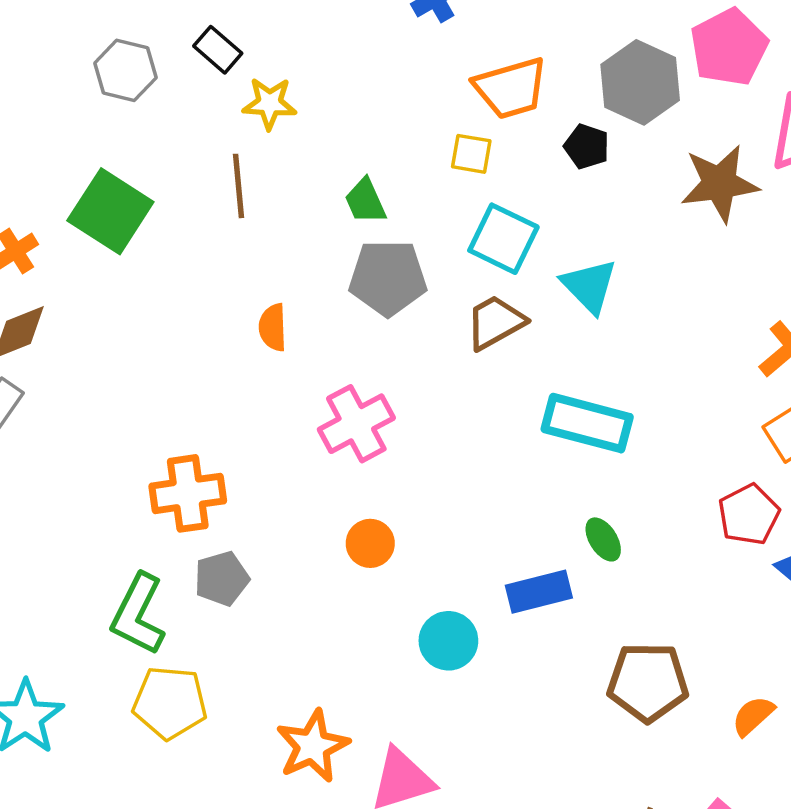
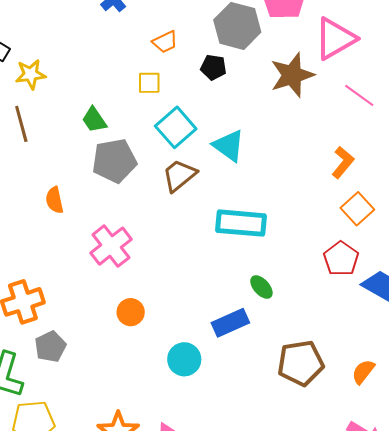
orange trapezoid: (511, 88) -> (165, 42), size x0.6
cyan square: (503, 239) -> (176, 127), turned 33

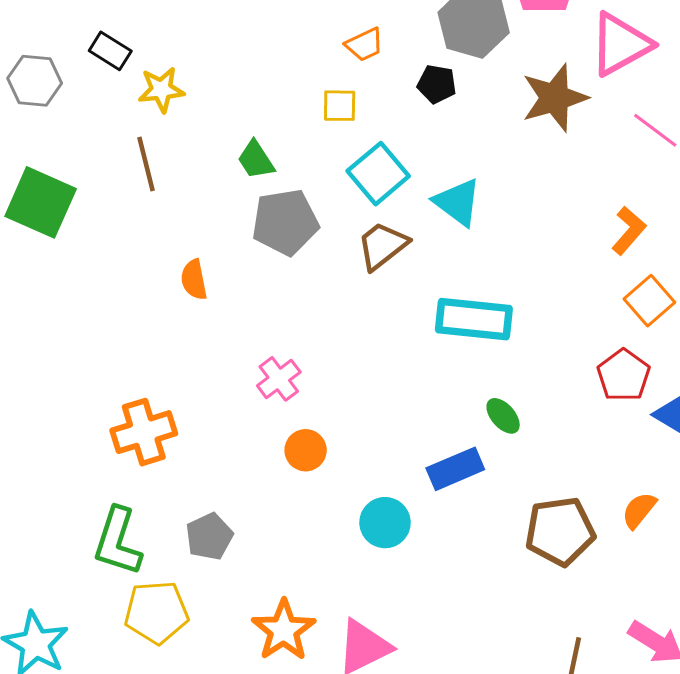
pink cross: (111, 246) -> (279, 379), moved, size x0.7
gray pentagon: (50, 347) -> (209, 537), moved
orange semicircle: (363, 372) -> (639, 510), moved

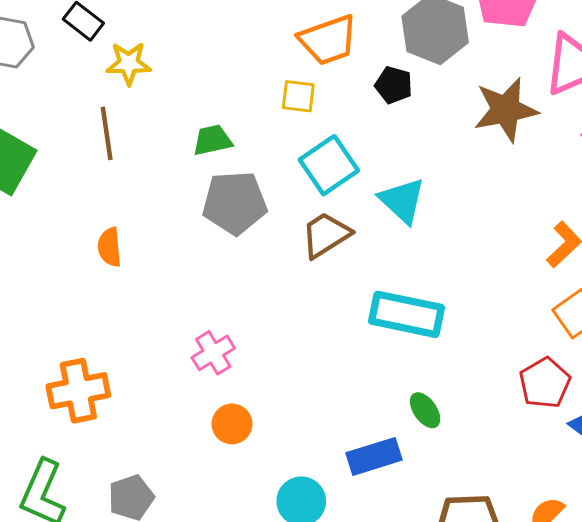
orange trapezoid: (364, 45) -> (328, 40), size x1.6
green trapezoid: (256, 160) -> (212, 140), turned 105
orange semicircle: (194, 280) -> (109, 247), moved

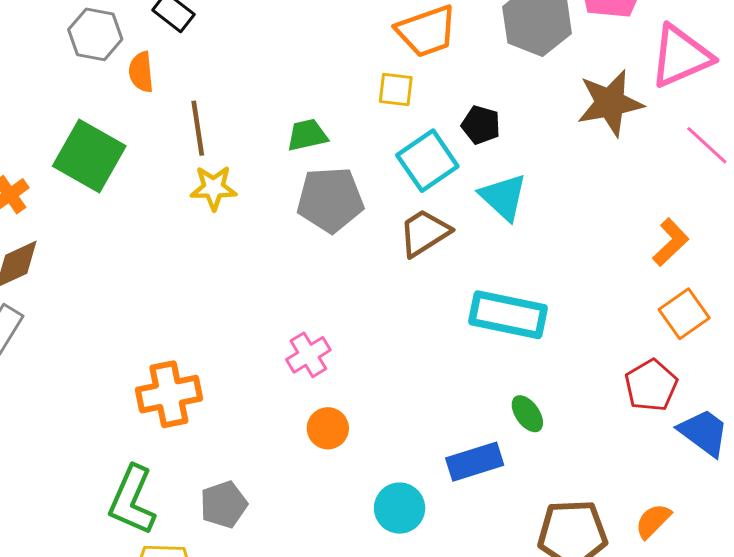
yellow star: (129, 63) -> (214, 188), moved
black pentagon: (394, 85) -> (481, 125), moved
orange semicircle: (109, 247) -> (141, 72), moved

